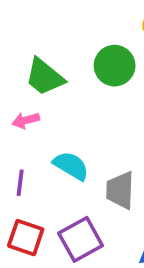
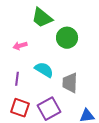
green circle: (115, 66) -> (67, 38), moved
green trapezoid: (45, 77) -> (42, 18), moved

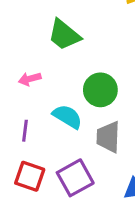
green circle: (67, 38) -> (100, 90), moved

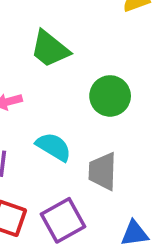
green circle: (100, 90) -> (110, 96), moved

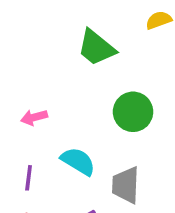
green trapezoid: (50, 49) -> (96, 48), moved

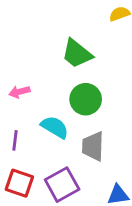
green trapezoid: (96, 48) -> (77, 54), moved
green circle: (133, 112) -> (86, 99), moved

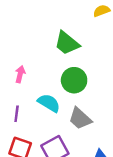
pink arrow: (19, 92) -> (20, 74), turned 119
gray trapezoid: (93, 146) -> (80, 119), turned -50

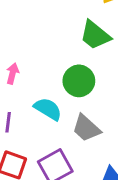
green trapezoid: (67, 43) -> (95, 35), moved

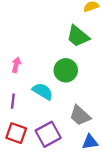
gray trapezoid: (86, 128) -> (80, 115), moved

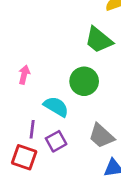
purple line: (13, 101) -> (32, 129), moved
purple square: (48, 134) -> (56, 141), moved, size x0.7

